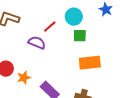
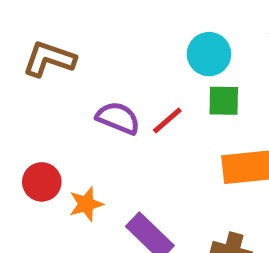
red line: (50, 27) -> (167, 120), moved

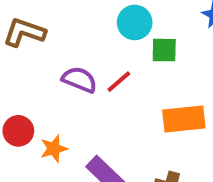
cyan circle: (209, 54) -> (135, 22), moved
green square: (224, 101) -> (164, 50), moved

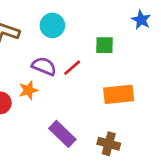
cyan circle: (135, 22) -> (52, 25), moved
orange star: (54, 149) -> (28, 90), moved

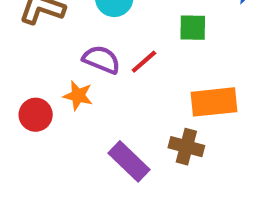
orange star: (28, 90) -> (78, 96), turned 30
brown cross: (109, 144) -> (186, 147), moved

